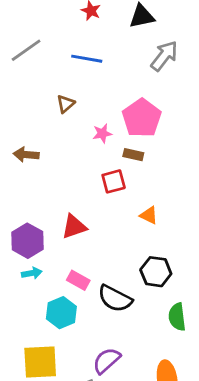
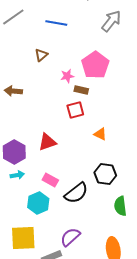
brown rectangle: (133, 155) -> (81, 90), moved
black semicircle: (115, 299) -> (76, 193), turned -65

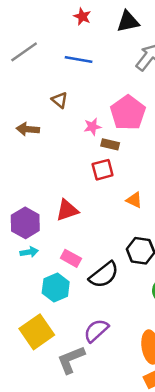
brown triangle: (41, 55) -> (60, 100), turned -40
brown arrow: (13, 91) -> (28, 129), moved
yellow square: (23, 238) -> (37, 332), turned -32

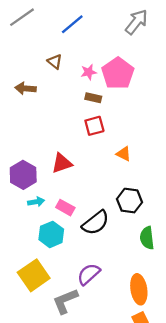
blue line: (79, 60) -> (72, 24), turned -50
pink star: (92, 127) -> (89, 72), moved
brown rectangle: (110, 144) -> (93, 98), moved
cyan arrow: (29, 252) -> (36, 202), moved

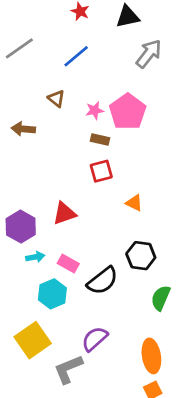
green semicircle: (147, 238) -> (161, 298), turned 30

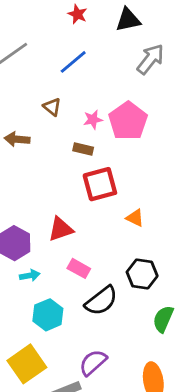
brown rectangle: (100, 139) -> (83, 149), moved
red square: (101, 171) -> (100, 184), size x1.4
pink rectangle: (68, 264) -> (79, 268), moved

